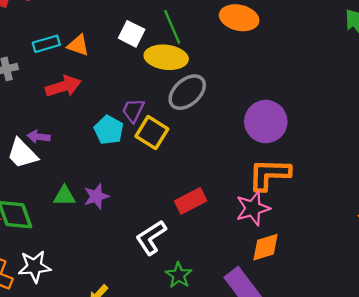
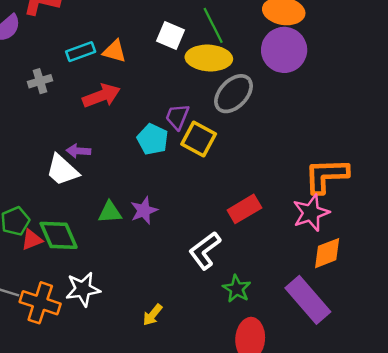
purple circle: (266, 122) -> (284, 50), moved

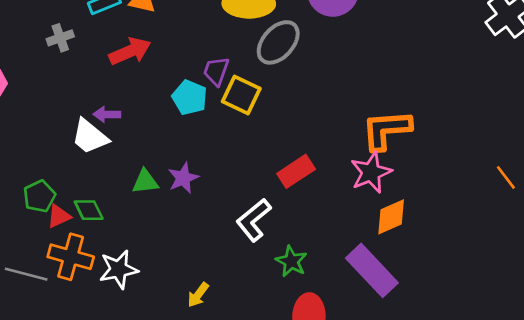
green diamond: (59, 235) -> (89, 210), size x0.7
orange cross: (40, 303) -> (71, 257), moved

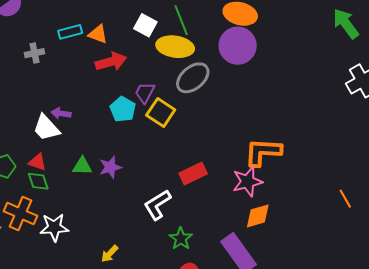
red arrow: (130, 51) -> (111, 62), moved
red triangle: (59, 216) -> (37, 162), moved, turned 36

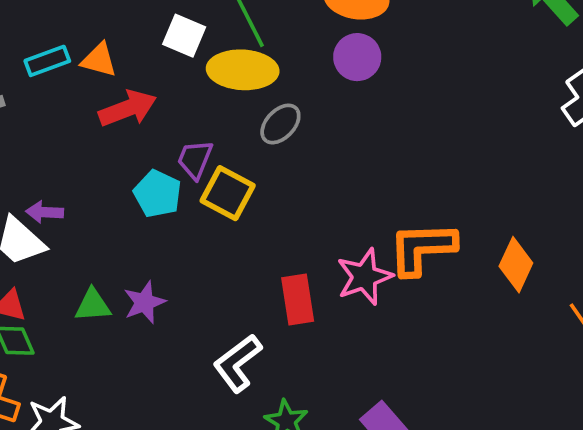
purple circle: (238, 46) -> (357, 57), size x0.7
gray ellipse: (193, 78) -> (280, 124), size x0.7
red rectangle: (193, 173) -> (298, 300), turned -68
pink star: (248, 182) -> (364, 277), moved
orange diamond: (258, 216) -> (516, 265), moved, turned -44

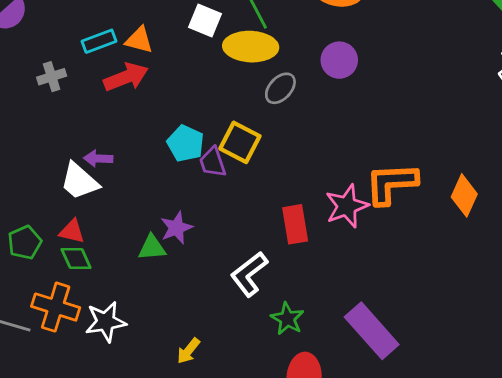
purple circle: (357, 57) -> (339, 60), moved
red arrow: (128, 108) -> (126, 77), moved
purple trapezoid: (195, 159) -> (213, 162), moved, turned -40
green triangle: (93, 305) -> (152, 248), moved

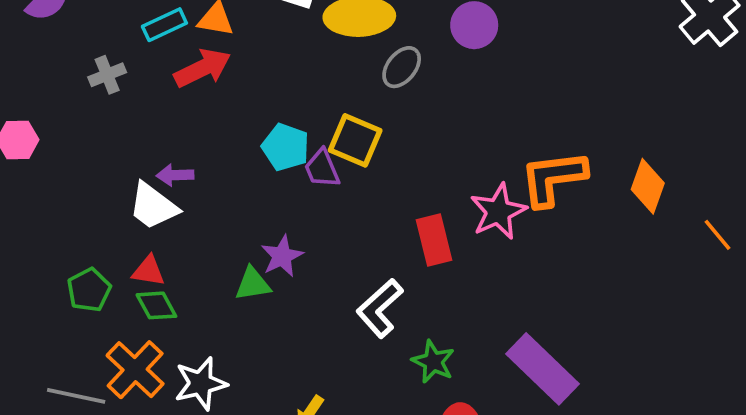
orange cross: (56, 307) -> (135, 370), turned 30

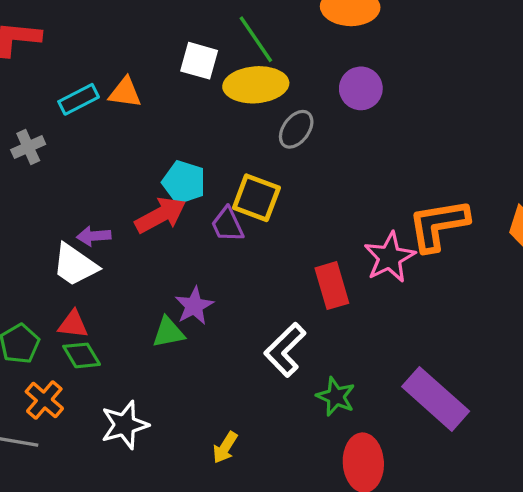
red arrow: (203, 68) -> (161, 215), moved
cyan pentagon: (285, 147) -> (184, 182), moved
orange cross: (135, 370) -> (44, 400), moved, size x0.7

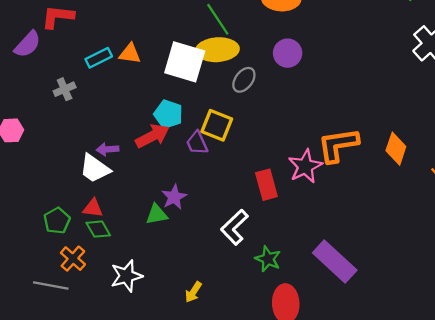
white square: (199, 61) -> (185, 62), moved, size x1.6

